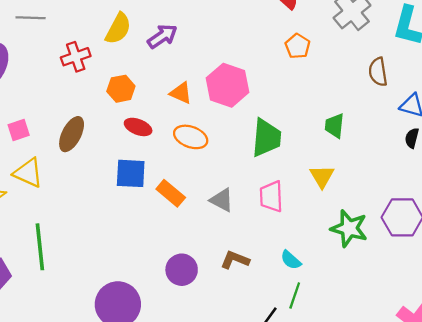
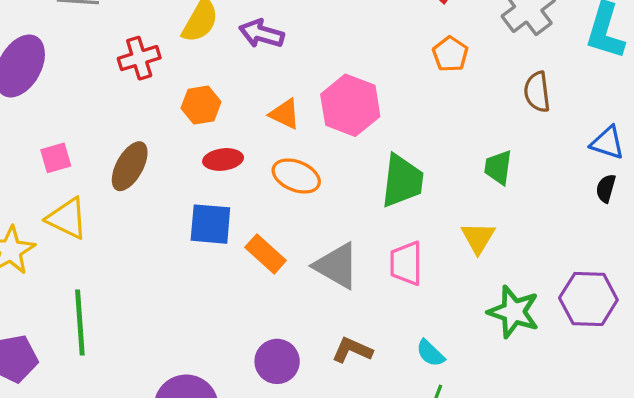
purple arrow: (162, 36) -> (262, 34), turned -132
brown semicircle: (378, 72) -> (537, 92), moved
red ellipse: (138, 127) -> (223, 159), turned -30
gray triangle: (222, 200) -> (337, 266), size x1.4

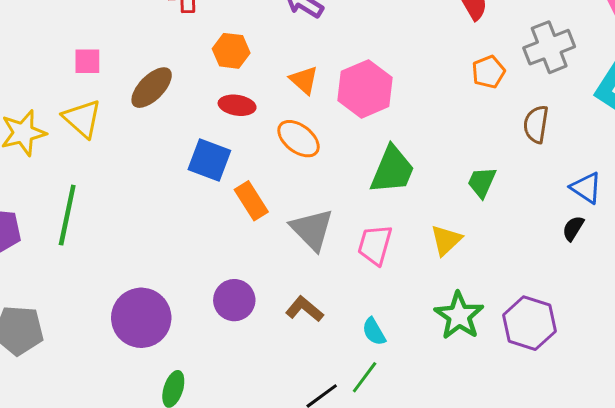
orange pentagon: (450, 54) -> (488, 72), moved

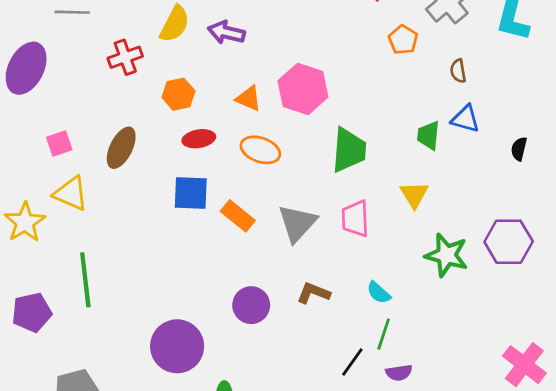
brown semicircle: (536, 124) -> (458, 71), size x0.7
blue triangle: (586, 188) -> (465, 119), moved
gray triangle: (312, 229) -> (297, 223), turned 45

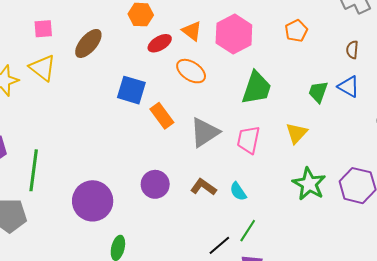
orange pentagon: (403, 40) -> (296, 31), moved
red ellipse: (199, 139) -> (160, 43), moved, turned -35
green line: (85, 280) -> (34, 170), moved
cyan semicircle: (379, 293) -> (238, 191), moved

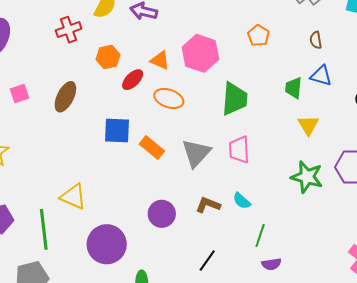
yellow triangle: (43, 68) -> (73, 197), moved
yellow triangle: (297, 133) -> (308, 125), moved
black line: (219, 245) -> (207, 261), moved

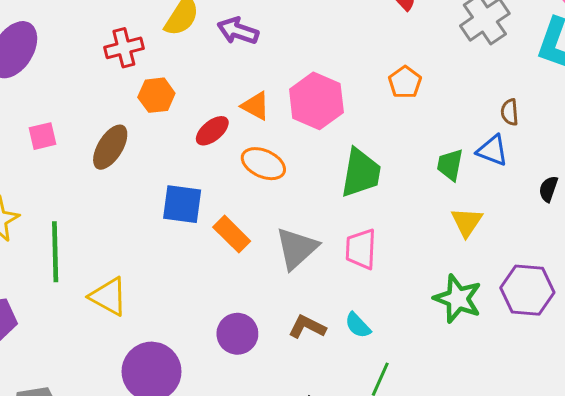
brown semicircle: (316, 40) -> (510, 112), moved
orange hexagon: (108, 57) -> (156, 95), moved
green line: (44, 229) -> (55, 252), moved

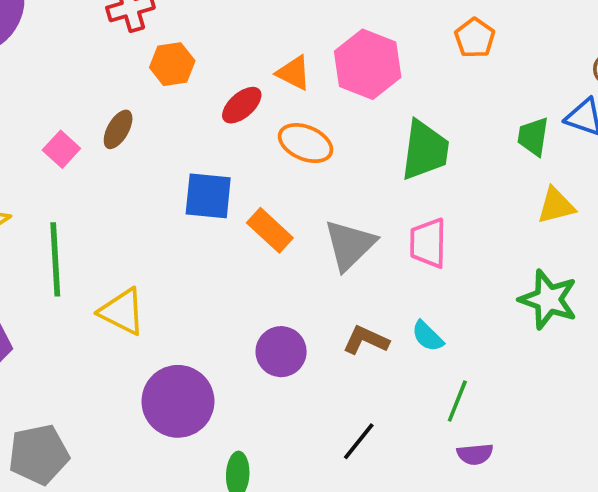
pink square: (42, 136) -> (61, 149), moved, turned -32
brown ellipse: (110, 147) -> (118, 129), size x0.7
yellow triangle: (467, 222) -> (556, 206), turned 44

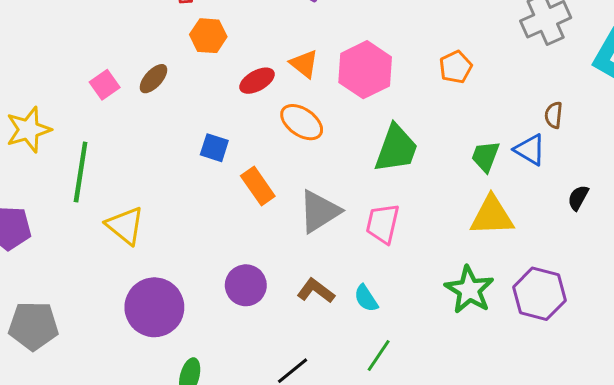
blue square: (208, 196) -> (214, 148), size x0.7
yellow triangle: (556, 206) -> (492, 216), size x1.4

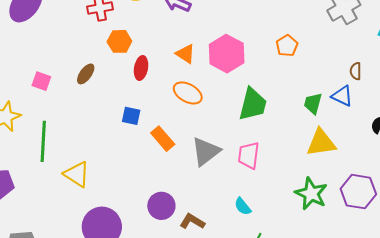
red ellipse: (257, 81) -> (141, 68), moved, turned -45
pink square: (105, 85) -> (41, 81), moved, turned -30
brown L-shape: (316, 291) -> (192, 221), moved

